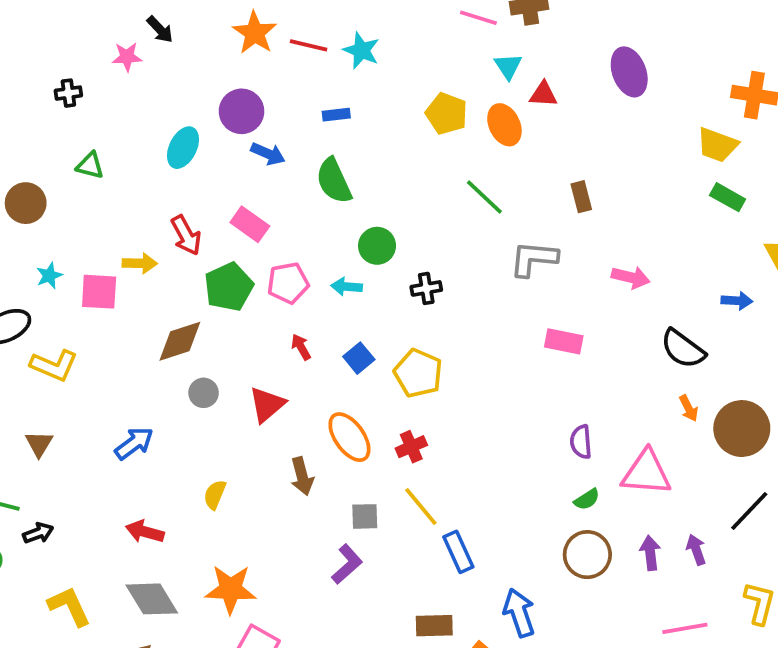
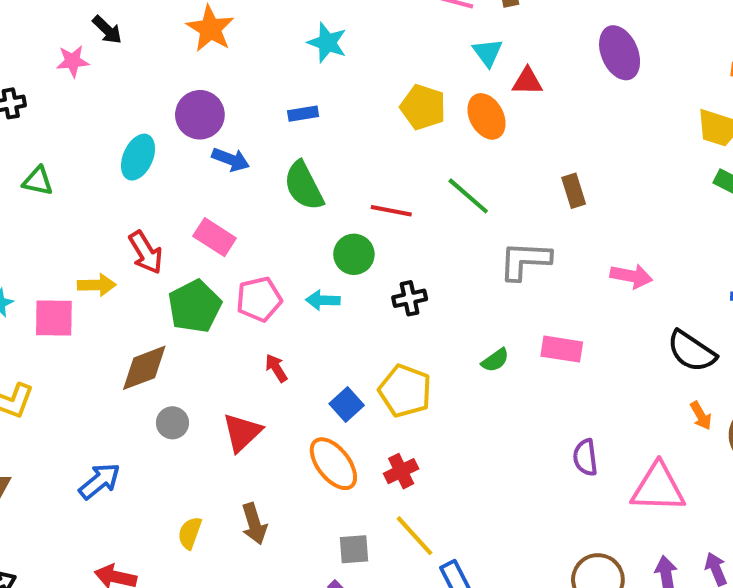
red line: (309, 45) -> (391, 211), moved
blue square: (359, 358) -> (347, 405), moved
brown arrow: (302, 476) -> (254, 524), moved
green semicircle: (587, 499) -> (495, 360), moved

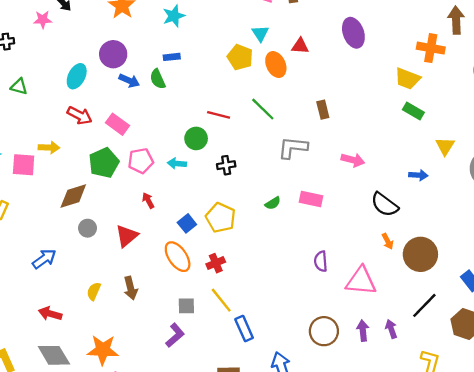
cyan star: (327, 43) -> (174, 16), moved, turned 30
cyan triangle: (488, 53) -> (260, 33), moved
green semicircle: (304, 186) -> (158, 79), moved, size x0.7
red arrow: (146, 252) -> (80, 115), moved, turned -35

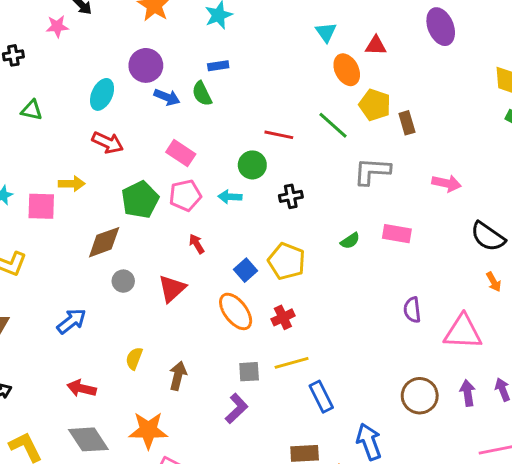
yellow pentagon: (240, 57) -> (375, 105), moved
pink rectangle: (117, 124) -> (181, 153), moved
brown arrow: (131, 288) -> (178, 376), moved, turned -150
yellow line: (221, 300) -> (292, 363), turned -64

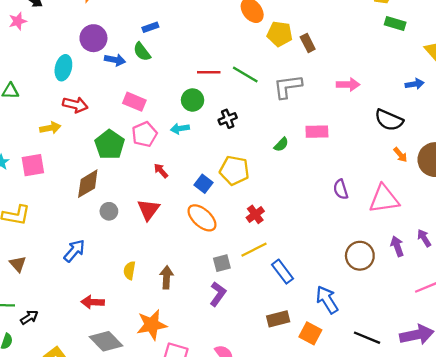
green line: (333, 125) -> (245, 74), moved
yellow arrow: (72, 184) -> (50, 128), moved
red cross: (283, 317) -> (255, 214), moved

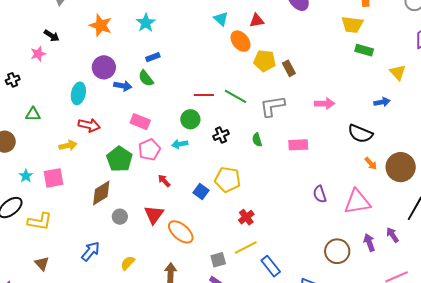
green semicircle: (281, 145) -> (257, 140), moved, turned 120
orange ellipse: (202, 218) -> (181, 232), moved
yellow semicircle: (129, 270) -> (128, 263), moved, turned 35

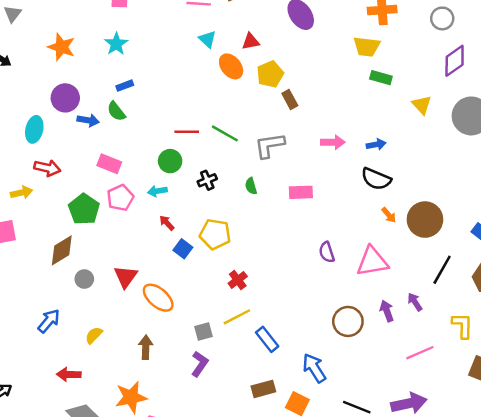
yellow pentagon: (265, 61) -> (270, 74), moved, turned -30
blue arrow: (382, 102) -> (376, 145), moved
red arrow: (164, 181) -> (167, 223), moved

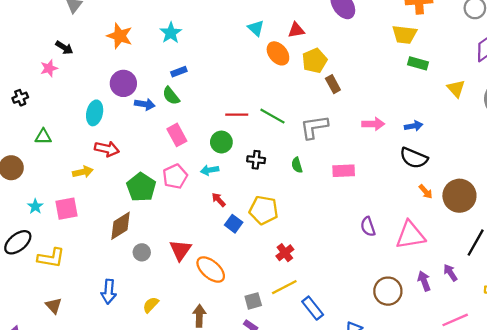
pink rectangle: (109, 164) -> (177, 135), moved, turned 40
black cross: (207, 180) -> (256, 160), turned 30
blue arrow: (49, 321) -> (109, 292), turned 145

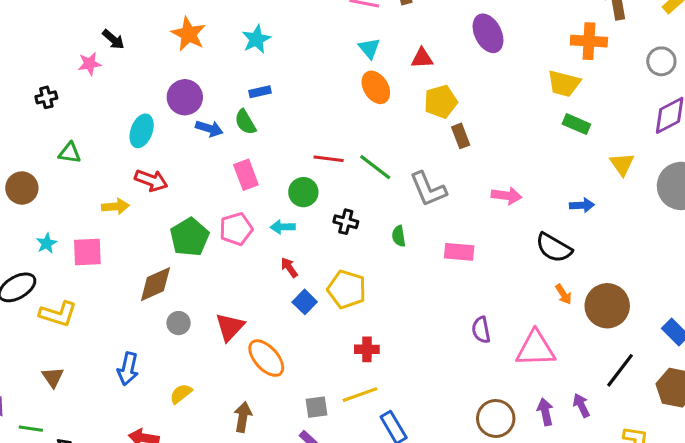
orange ellipse: (278, 53) -> (376, 87), moved
blue arrow: (414, 126) -> (582, 205), moved
gray L-shape: (314, 127) -> (428, 189), turned -112
red cross: (285, 253) -> (367, 349), turned 30

